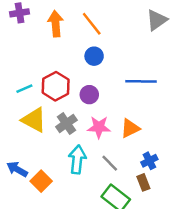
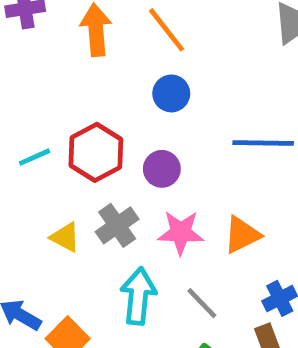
yellow triangle: (34, 120) -> (65, 237), moved, size x0.6

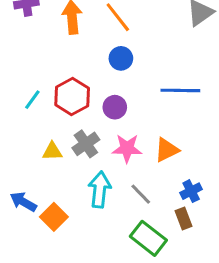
cyan line: (35, 157) -> (32, 100), turned -30
yellow triangle: (65, 237) -> (52, 151), turned -30

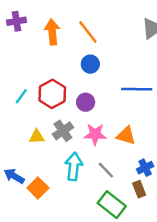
orange triangle: (167, 150) -> (126, 136), turned 42

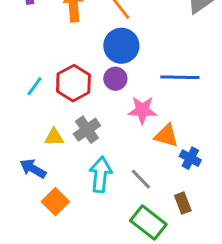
blue circle: (90, 64) -> (121, 46), size x1.5
purple circle: (86, 102) -> (115, 79), moved
pink star: (95, 134) -> (142, 110), moved
blue cross: (145, 168) -> (190, 158), moved, turned -35
blue arrow: (14, 176) -> (33, 169), moved

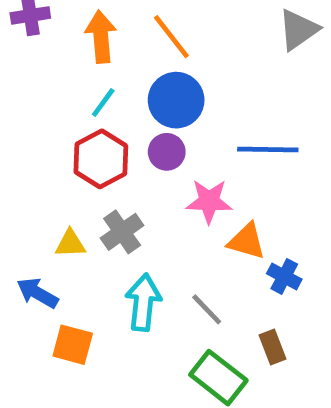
cyan line: (34, 86) -> (103, 102), moved
orange square: (55, 202) -> (73, 345), turned -30

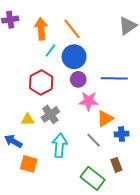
cyan line: (103, 102) -> (50, 51), moved
purple circle: (167, 152) -> (78, 79), moved
orange triangle: (247, 241) -> (105, 119), turned -48
blue cross: (284, 276) -> (122, 134), turned -32
gray line: (207, 309) -> (94, 140), moved

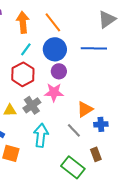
cyan line: (50, 51) -> (26, 49), moved
blue line: (114, 78) -> (94, 48), moved
pink star: (89, 101) -> (54, 92), moved

